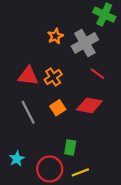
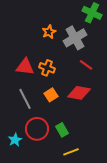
orange cross: (53, 77) -> (47, 68), turned -35
green rectangle: (70, 147) -> (62, 130), turned -40
red circle: (50, 169) -> (37, 129), moved

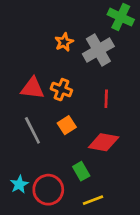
red line: (86, 65) -> (106, 99), moved, turned 56
red diamond: (79, 93) -> (104, 142), moved
red circle: (37, 129) -> (48, 190), moved

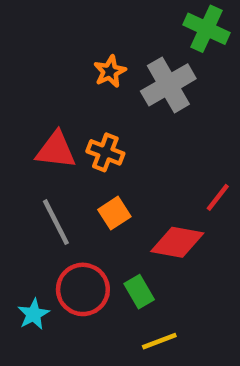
red line: (106, 99) -> (218, 197), moved, turned 36
red circle: (48, 190) -> (83, 289), moved

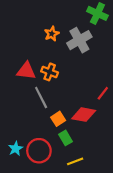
orange square: (114, 213) -> (58, 119), moved
gray line: (56, 222) -> (41, 98), moved
red circle: (83, 289) -> (39, 151), moved

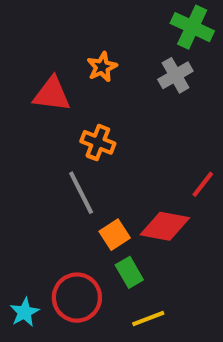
gray cross: (79, 40) -> (175, 75), moved, size x0.7
red triangle: (26, 71) -> (52, 94), moved
cyan star: (16, 149) -> (24, 312), moved

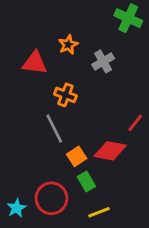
gray cross: (175, 75) -> (103, 61), moved

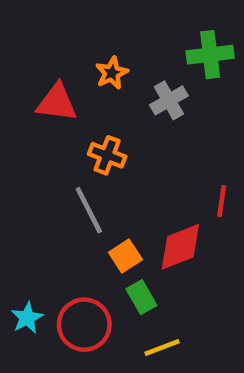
green cross: (128, 18) -> (210, 55), moved, turned -32
red line: (135, 123) -> (222, 201), turned -30
red diamond: (110, 151) -> (180, 247), turned -32
cyan star: (17, 208) -> (27, 318), moved

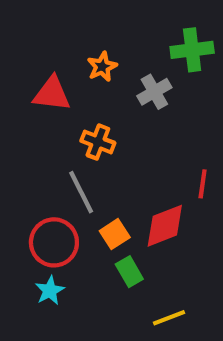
cyan star: (27, 318) -> (50, 291), moved
red circle: (84, 325) -> (54, 242), moved
yellow line: (162, 348) -> (169, 318), moved

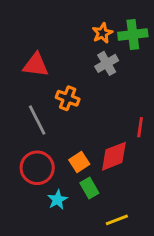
orange star: (102, 67) -> (102, 33), moved
gray line: (81, 192) -> (37, 120), moved
cyan star: (50, 291) -> (57, 200), moved

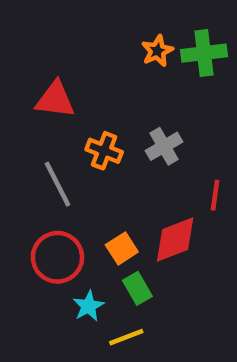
gray cross: (107, 63) -> (164, 146), moved
yellow line: (117, 220) -> (126, 337), moved

